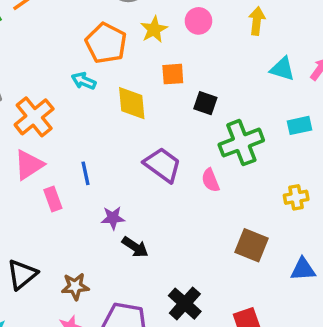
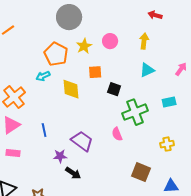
cyan triangle: (282, 69) -> (147, 70), moved, turned -42
cyan arrow: (84, 81) -> (43, 76), turned -48
purple trapezoid: (163, 165) -> (82, 141), moved
pink rectangle: (53, 199) -> (13, 153), moved, turned -64

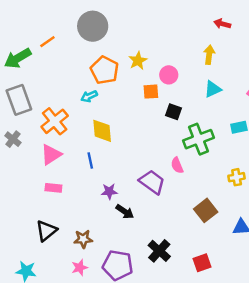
gray circle: (69, 17) -> (93, 26), moved
pink circle: (110, 41) -> (169, 75), moved
yellow diamond: (71, 89) -> (102, 131), moved
purple trapezoid: (82, 141) -> (152, 182), moved
brown square: (141, 172) -> (206, 210), turned 30

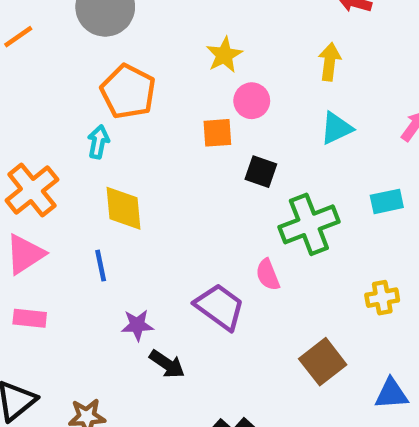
yellow star: (138, 61) -> (224, 55), moved
cyan arrow: (89, 96) -> (98, 142), turned 126

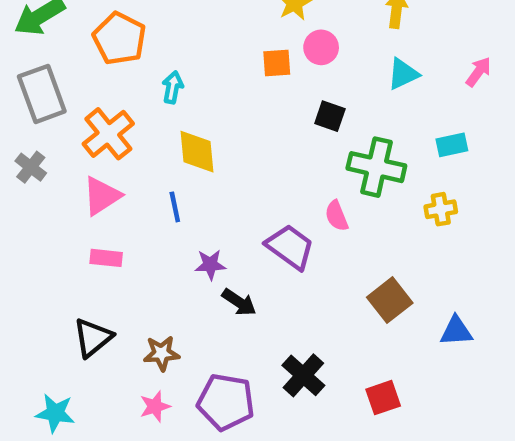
orange pentagon: (128, 92) -> (119, 39), moved
orange square: (217, 133) -> (277, 63), moved
green cross: (309, 224) -> (376, 167), turned 34
yellow cross: (382, 298) -> (441, 209), moved

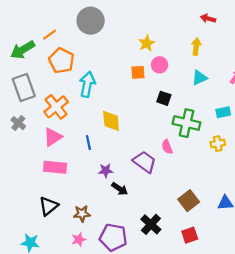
cyan arrow: (173, 87) -> (87, 84), size x1.6
yellow diamond: (197, 152) -> (111, 121), moved
pink rectangle: (106, 258) -> (55, 167), size x1.5
brown square: (390, 300) -> (189, 201), moved

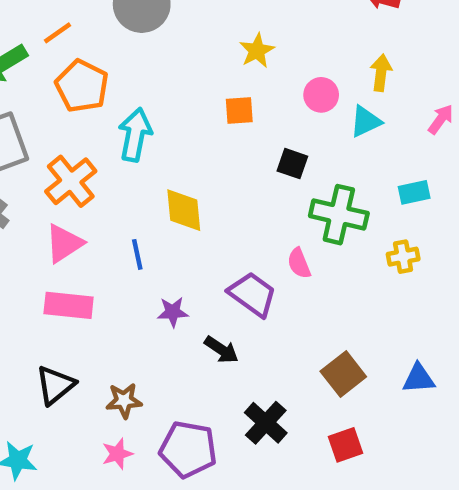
yellow arrow: (196, 47) -> (381, 73), moved
pink circle: (160, 65) -> (321, 95), moved
black arrow: (120, 189) -> (221, 350), moved

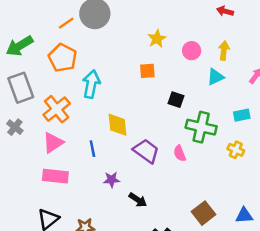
orange line: (57, 33) -> (66, 23), moved
pink circle: (321, 95) -> (192, 51), moved
yellow cross: (403, 257) -> (236, 150), turned 35
purple trapezoid: (252, 294) -> (146, 151), moved

